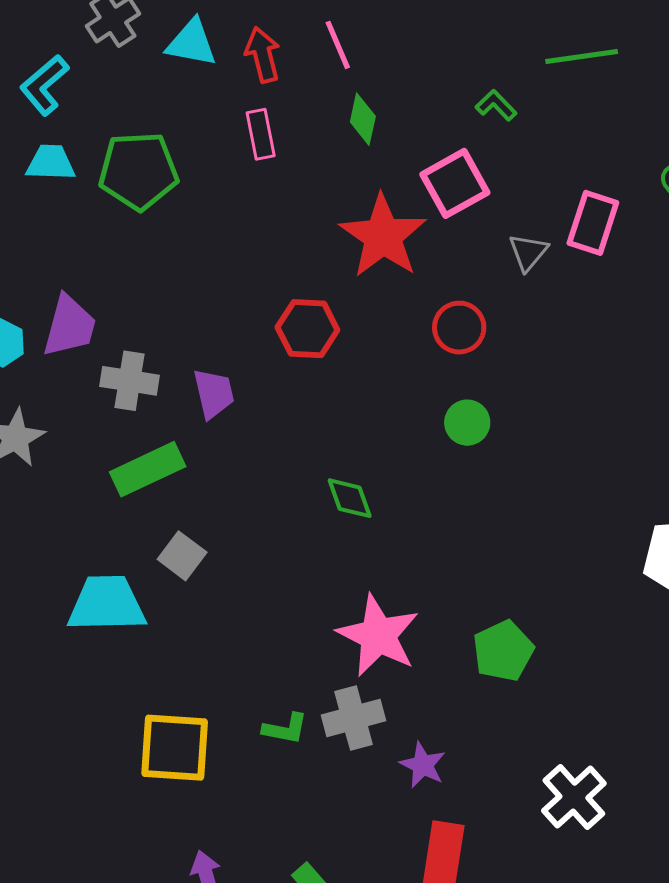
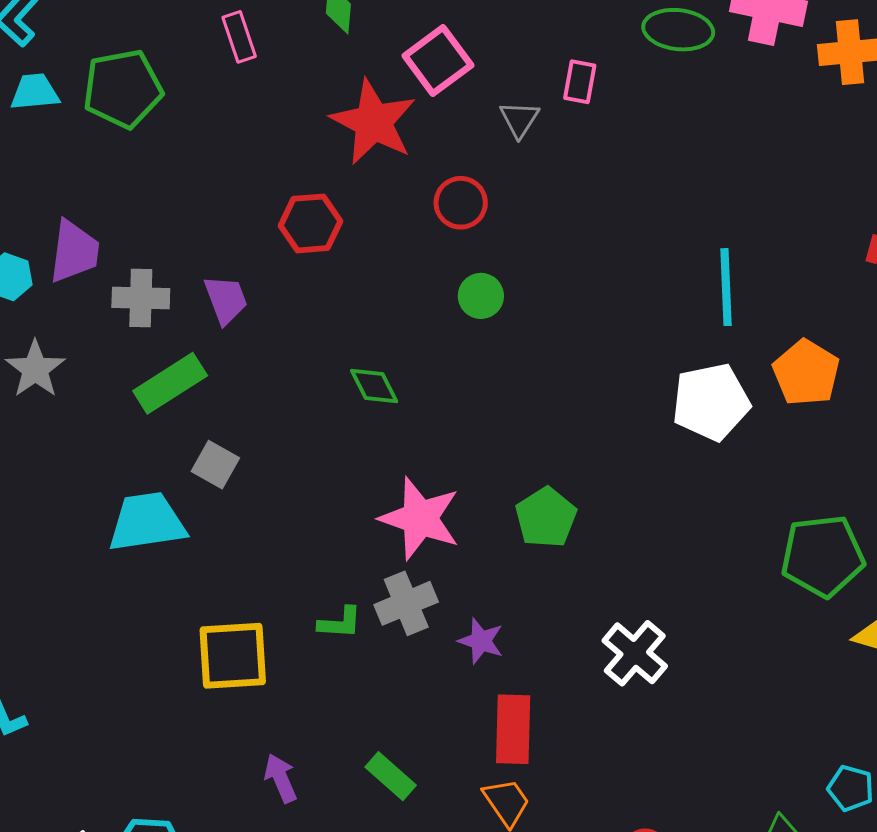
pink rectangle: (593, 223) -> (580, 82), size x0.7

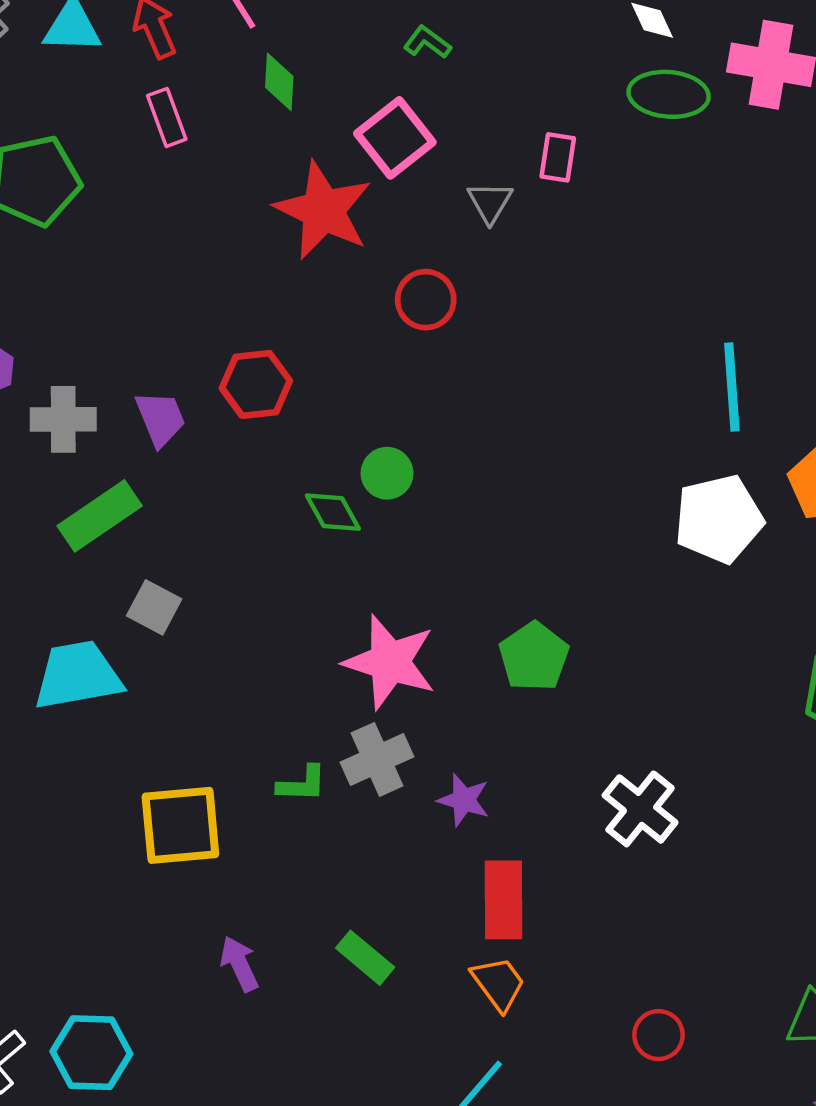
red hexagon: (311, 223) -> (256, 384), moved
green circle: (481, 296) -> (387, 473), moved

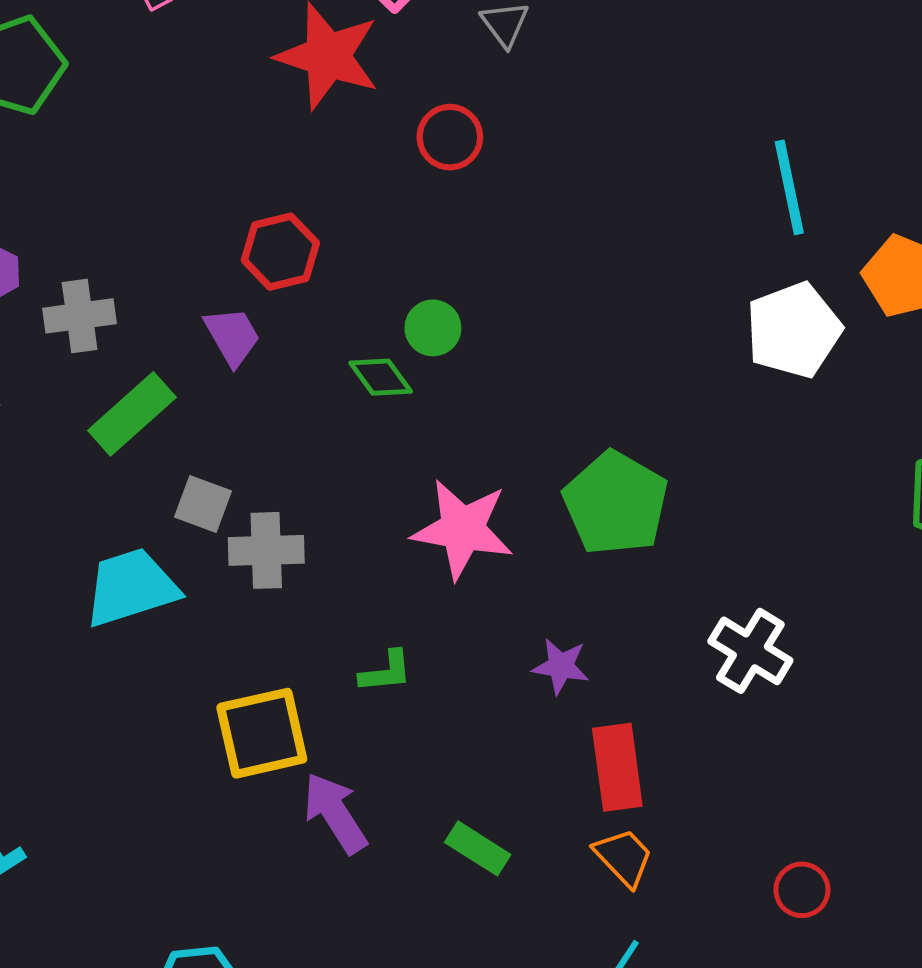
purple trapezoid: (160, 418) -> (232, 336), moved
green pentagon: (534, 657) -> (616, 503), size x1.4
gray cross: (377, 759) -> (266, 550), moved, turned 30
purple arrow: (239, 964) -> (335, 813), moved, size x1.4

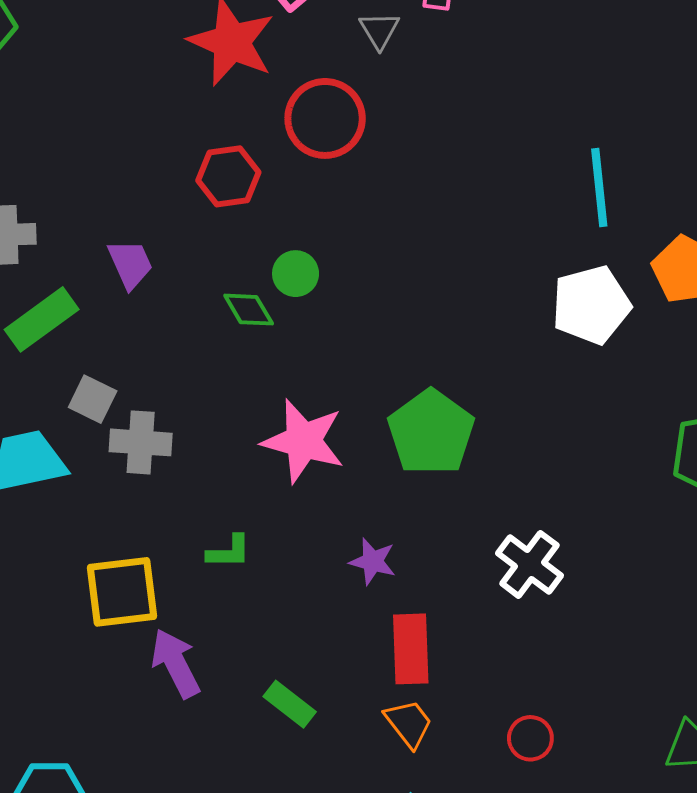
red circle: (450, 137) -> (325, 118), size x1.5
red hexagon: (280, 252) -> (228, 176), moved
red circle: (802, 890) -> (530, 738), moved

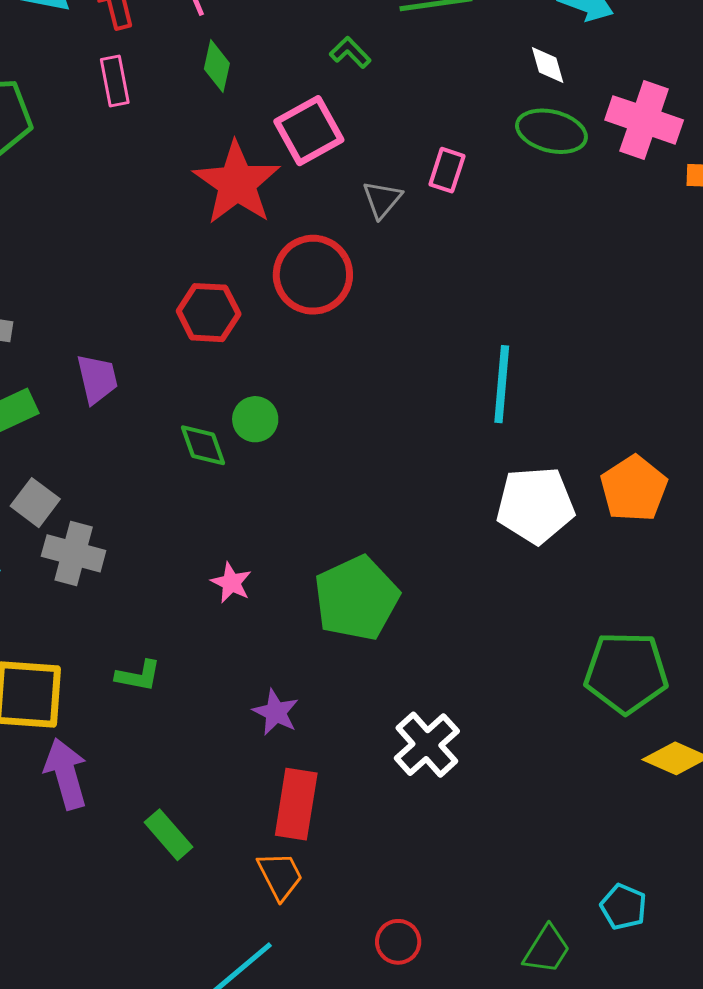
cyan line: (599, 187) -> (502, 384), moved
pink star: (303, 441) -> (231, 583), size x0.5
red circle: (530, 738) -> (398, 942), moved

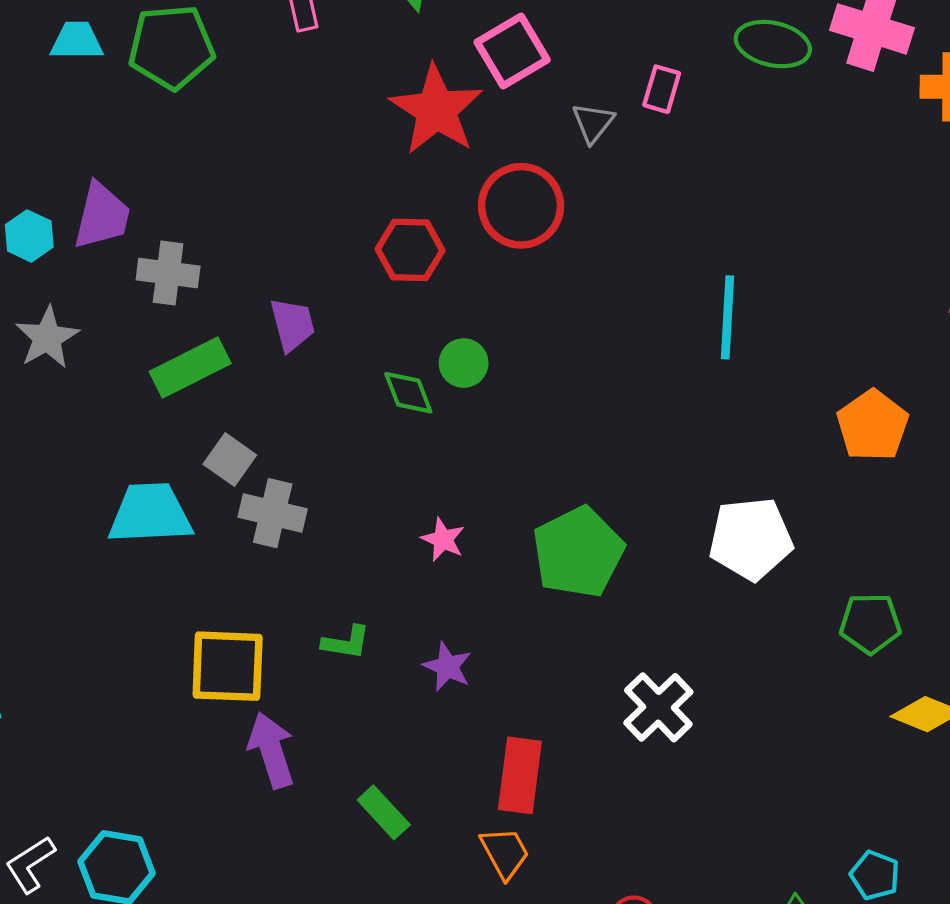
white pentagon: (535, 505) -> (751, 539), moved
green pentagon: (626, 673) -> (870, 623), size x0.7
purple star: (276, 712) -> (447, 667), moved

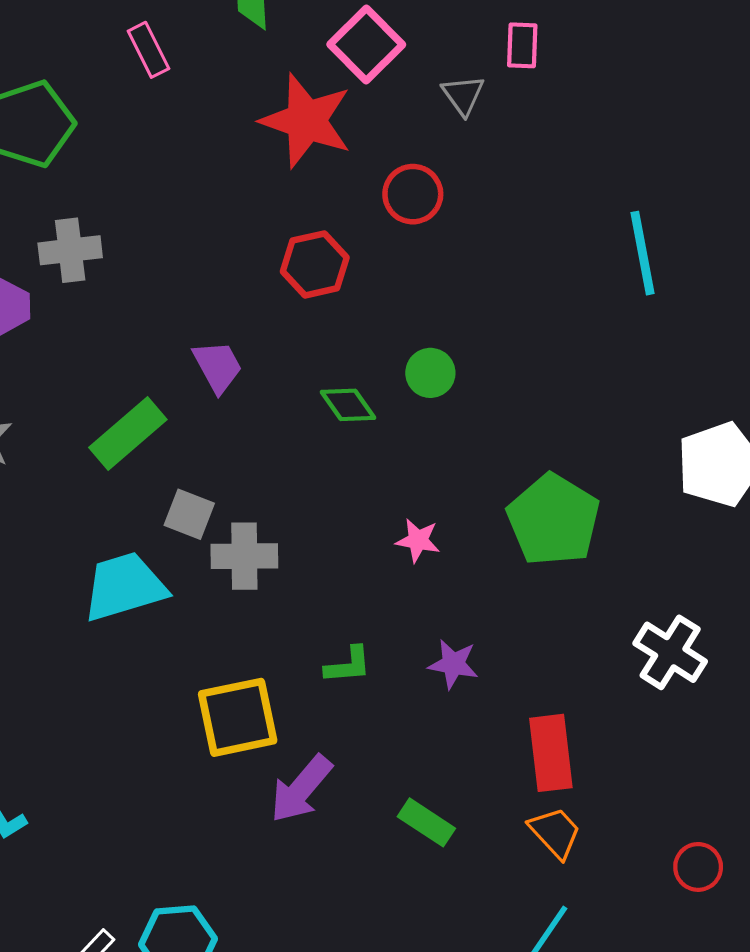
red circle: (521, 206) -> (413, 194), size x0.7
gray cross: (168, 273) -> (70, 250), moved
green circle: (464, 363) -> (430, 373), moved
purple arrow: (271, 750) -> (301, 789), turned -108

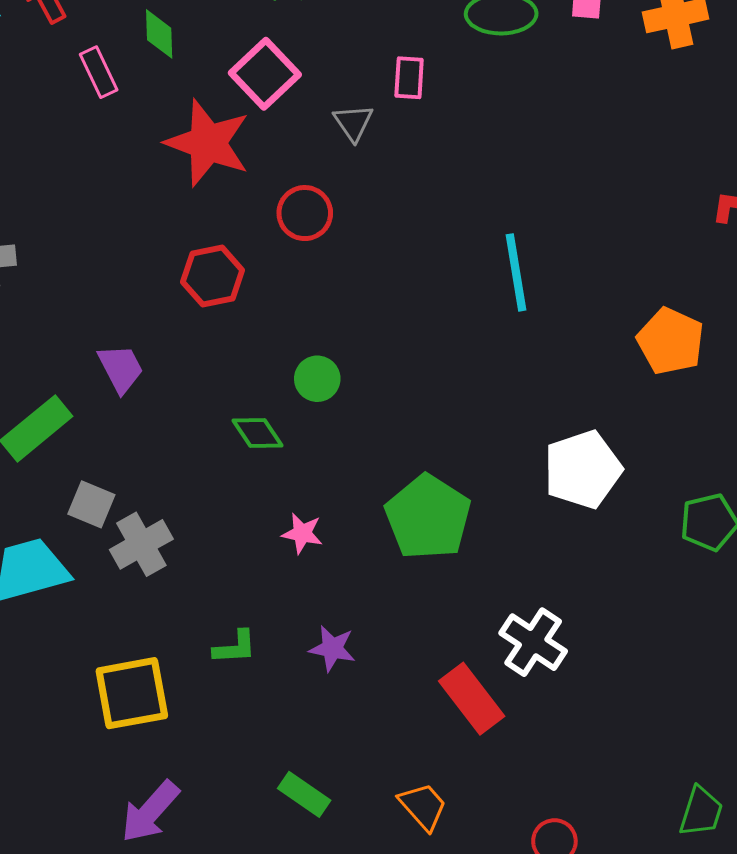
pink rectangle: (148, 50) -> (99, 72), moved
green diamond: (348, 405) -> (258, 433), moved
gray cross: (244, 556) -> (141, 544), turned -30
red rectangle: (551, 753) -> (472, 699), moved, turned -32
purple arrow: (301, 789) -> (150, 812), moved

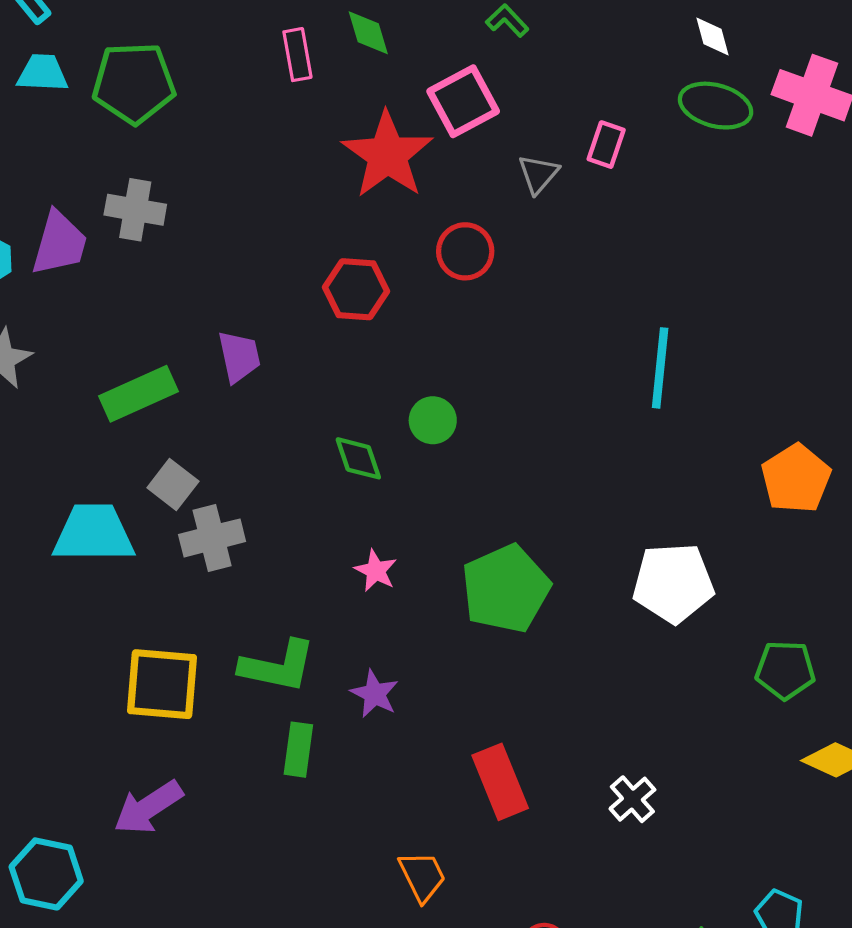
green diamond: (159, 34) -> (368, 33), turned -30
white cross: (533, 642) -> (632, 799), moved, size x0.7
green L-shape: (235, 647) -> (278, 666), size x1.6
green rectangle: (304, 794) -> (298, 750), moved, turned 48

